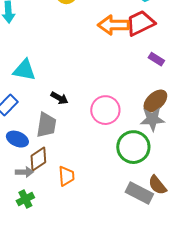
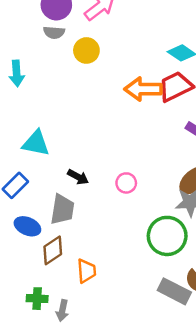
pink circle: (105, 110) -> (126, 183), moved, size x0.6
gray arrow: (24, 172) -> (62, 311), moved, turned 102
green cross: (25, 199) -> (37, 299), turned 30

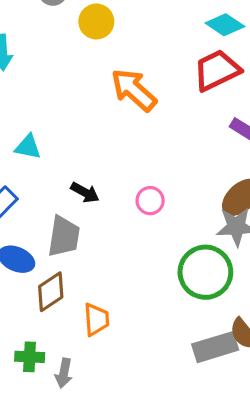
orange arrow: (143, 89) -> (134, 90), moved, turned 42
cyan triangle: (36, 143) -> (28, 147), size x0.7
gray rectangle: (174, 291) -> (215, 347), turned -44

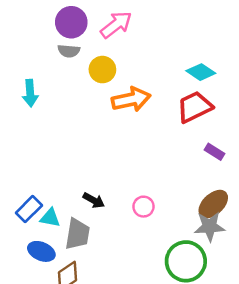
orange arrow: (134, 90) -> (131, 99), moved, turned 126
cyan triangle: (28, 147) -> (50, 218), moved

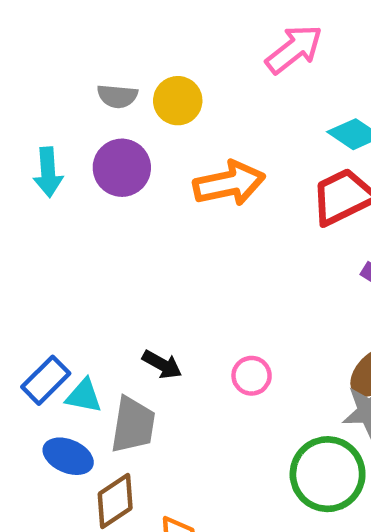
purple circle: (71, 22) -> (122, 168), moved
pink arrow: (116, 25) -> (294, 49), moved
yellow circle: (102, 70) -> (178, 101), moved

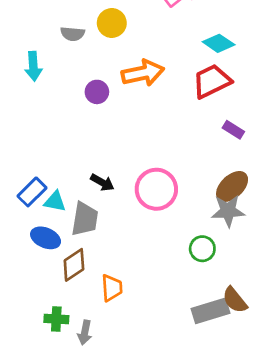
gray semicircle: (117, 96) -> (73, 34), moved
purple circle: (122, 168) -> (97, 92), moved, size x0.7
pink circle: (252, 376) -> (156, 189), size x1.8
green circle: (328, 474) -> (202, 249), size x0.6

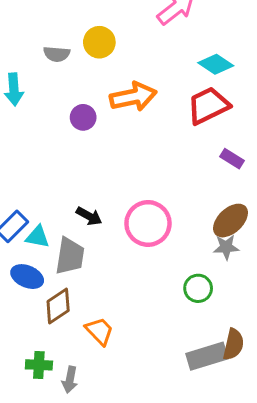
gray star: (228, 211) -> (226, 247), size x0.7
orange trapezoid: (112, 288) -> (99, 331), turned -40
brown semicircle: (235, 300) -> (233, 344), turned -128

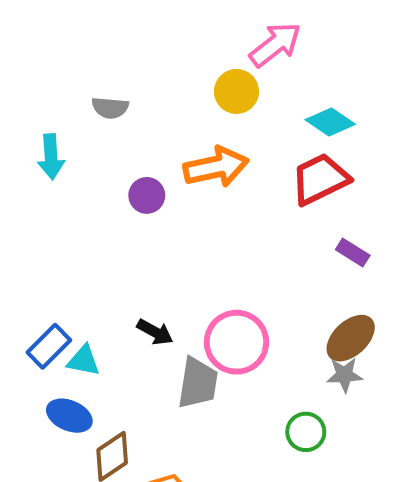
yellow circle: (99, 42) -> (236, 91), moved
gray trapezoid: (70, 256) -> (198, 383), moved

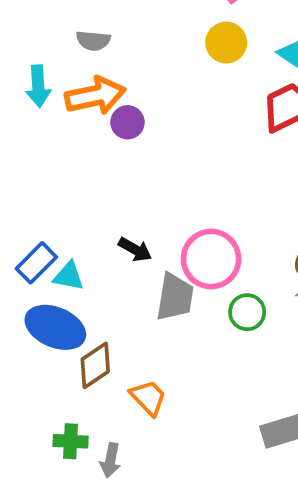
yellow circle: (236, 91) -> (226, 43), moved
orange arrow: (216, 167) -> (95, 96), moved
blue ellipse: (69, 416) -> (55, 327), size x1.4
green circle: (306, 432) -> (247, 312), moved

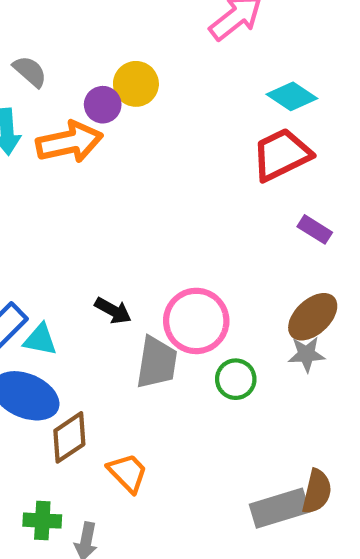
gray semicircle: (93, 41) -> (30, 71), moved, turned -144
yellow circle: (226, 43) -> (136, 84), moved
purple circle: (127, 122) -> (103, 105), moved

